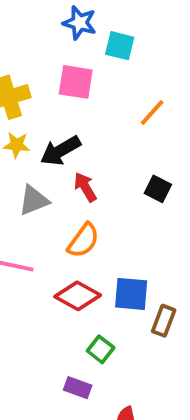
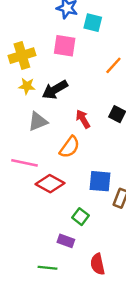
red arrow: (85, 187) -> (83, 119), moved
red diamond: (78, 296) -> (50, 184), moved

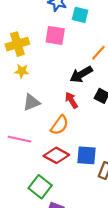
black arrow: (55, 90) -> (81, 74), moved
red diamond: (50, 184) -> (56, 155), moved
green square: (80, 217) -> (40, 187), moved, size x1.5

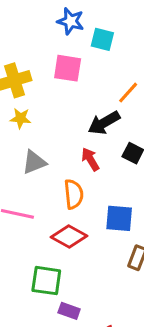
orange semicircle: (60, 125) -> (74, 194), turned -42
blue square: (87, 155) -> (119, 218), moved
green square: (40, 187) -> (46, 281), turned -30

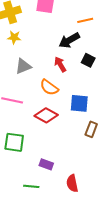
orange line: (128, 93) -> (85, 20), turned 35
orange semicircle: (74, 194) -> (49, 87), turned 132
green square: (46, 281) -> (14, 142), moved

